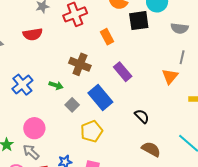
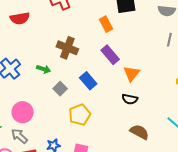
orange rectangle: (107, 37) -> (106, 24), moved
orange triangle: (170, 76) -> (132, 73), moved
blue rectangle: (100, 97) -> (88, 81), size x0.7
black semicircle: (142, 116) -> (130, 99), turned 147

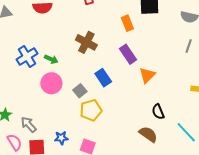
green arrow: (44, 69) -> (51, 59), moved
gray square: (60, 89) -> (80, 91), moved
black semicircle: (130, 99) -> (158, 112), moved, turned 49
pink circle: (23, 112) -> (51, 83), moved

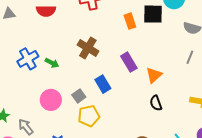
orange rectangle: (127, 23) -> (130, 21), moved
orange triangle: (147, 75) -> (154, 75), moved
pink circle: (51, 83) -> (51, 100), moved
black semicircle: (158, 112) -> (156, 103), moved

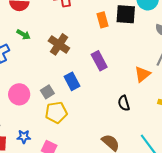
green arrow: (52, 63) -> (23, 34), moved
orange triangle: (154, 75) -> (142, 74), moved

